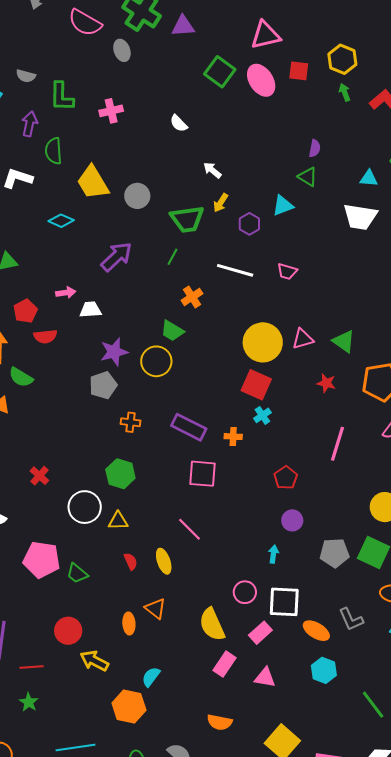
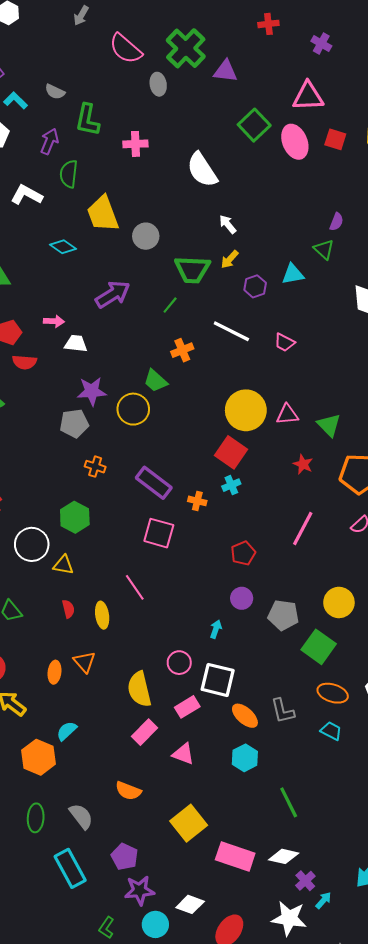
white semicircle: (179, 123) -> (202, 170), size x1.8
gray pentagon: (334, 553) -> (283, 615), moved

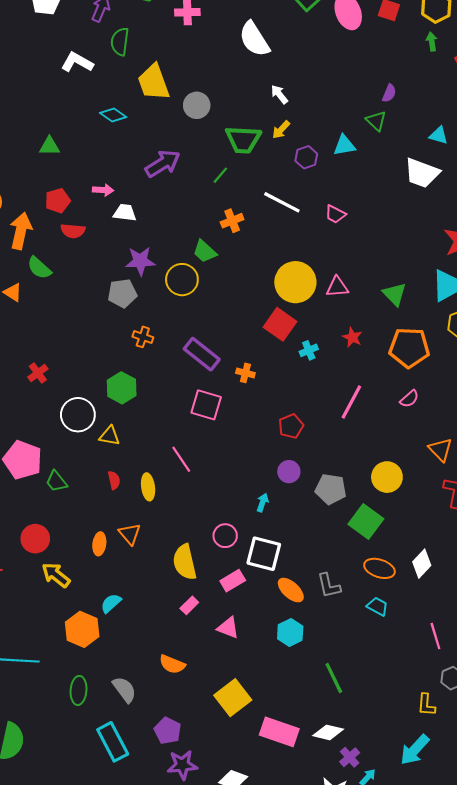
green triangle: (329, 425) -> (395, 294), moved
cyan cross: (231, 485) -> (309, 350), moved
pink rectangle: (144, 732) -> (189, 605), size x0.7

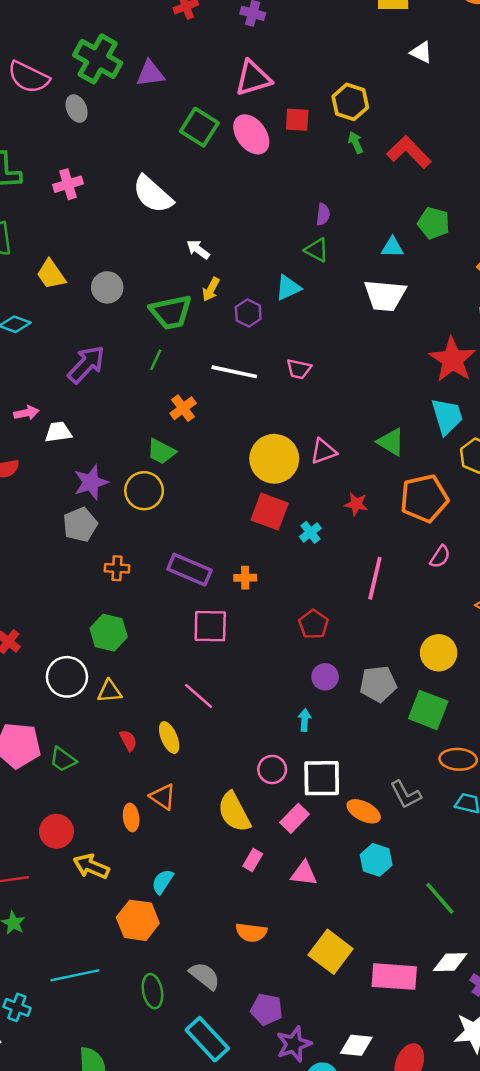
yellow trapezoid: (154, 82) -> (51, 274), size x0.7

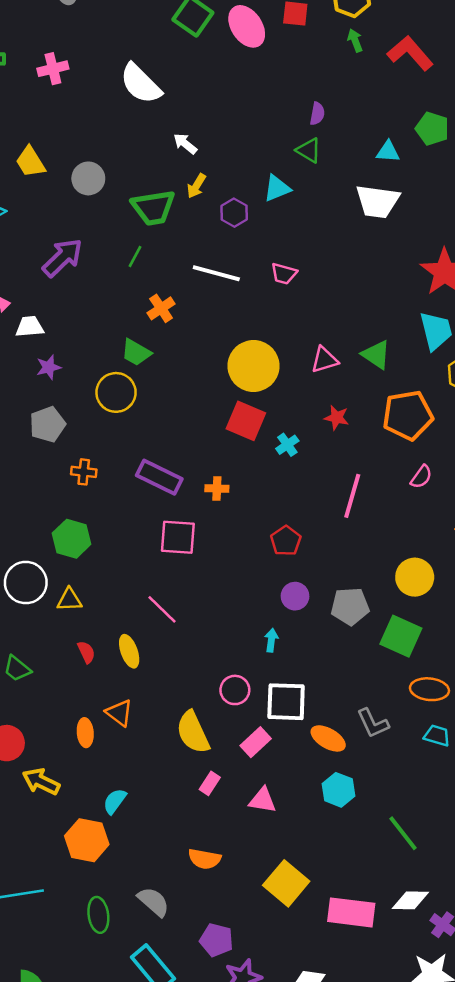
pink triangle: (323, 451) -> (325, 360), moved
purple star: (91, 482) -> (49, 367), moved, size x0.7

